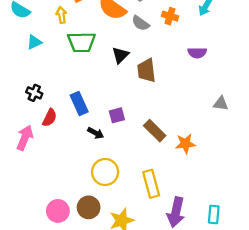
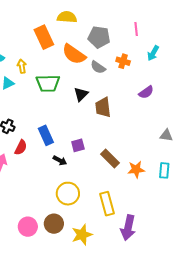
yellow arrow: (61, 15) -> (22, 66), moved
purple semicircle: (197, 53) -> (146, 92), turned -35
cyan rectangle: (214, 214) -> (164, 170), moved

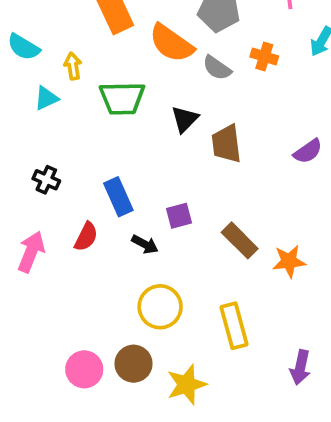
purple semicircle: (146, 92) -> (308, 151), moved
red semicircle: (21, 147) -> (86, 237), moved
purple arrow: (128, 228) -> (300, 367), moved, size x0.7

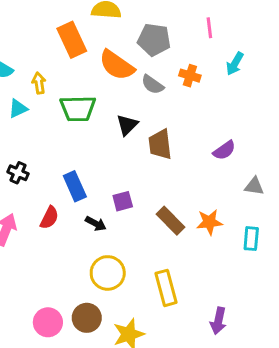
orange star: (289, 261) -> (209, 222), moved

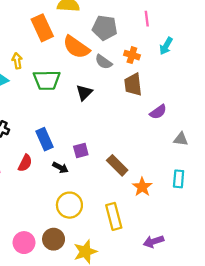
brown trapezoid: (160, 144) -> (133, 85), moved
orange star: (209, 222) -> (142, 187), moved, turned -30
purple arrow: (218, 321) -> (154, 241), turned 60

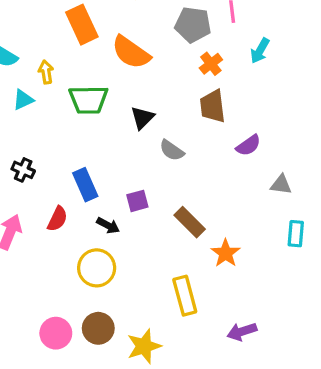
gray pentagon: (105, 28) -> (193, 25), moved
orange cross: (132, 55) -> (211, 64), turned 35
gray semicircle: (104, 62) -> (172, 150), moved
cyan rectangle: (179, 179) -> (296, 234), moved
yellow circle: (69, 205) -> (97, 268), moved

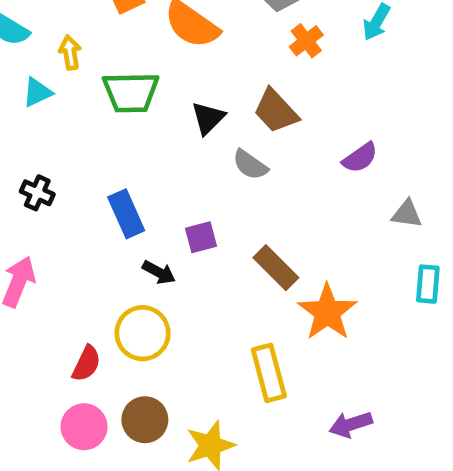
brown trapezoid: (213, 106) -> (276, 111), moved, turned -36
red semicircle: (57, 219) -> (86, 364), moved
orange star: (226, 253) -> (327, 312), size x1.4

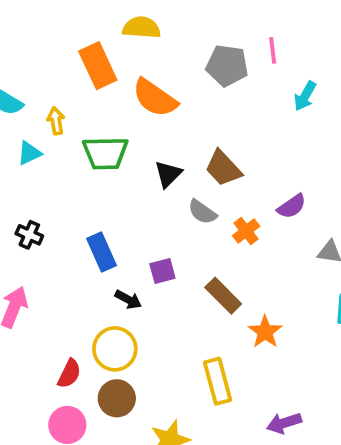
orange cross: (306, 41) -> (246, 231), moved
orange star: (327, 312) -> (265, 332), size x0.7
brown circle: (145, 420) -> (117, 398), moved

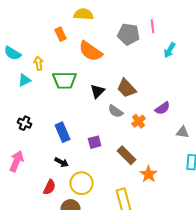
orange rectangle: (98, 66) -> (60, 34), size x0.6
black arrow: (128, 299) -> (62, 162), moved
yellow circle: (115, 349) -> (82, 183), moved
red semicircle: (69, 374) -> (50, 187), moved

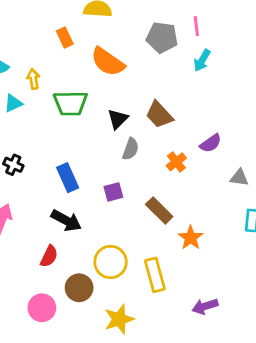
cyan arrow: (170, 50) -> (202, 60), moved
gray semicircle: (116, 111) -> (131, 149), moved, turned -105
black arrow: (62, 162) -> (66, 221), size x1.5
yellow circle: (82, 183) -> (111, 262), moved

